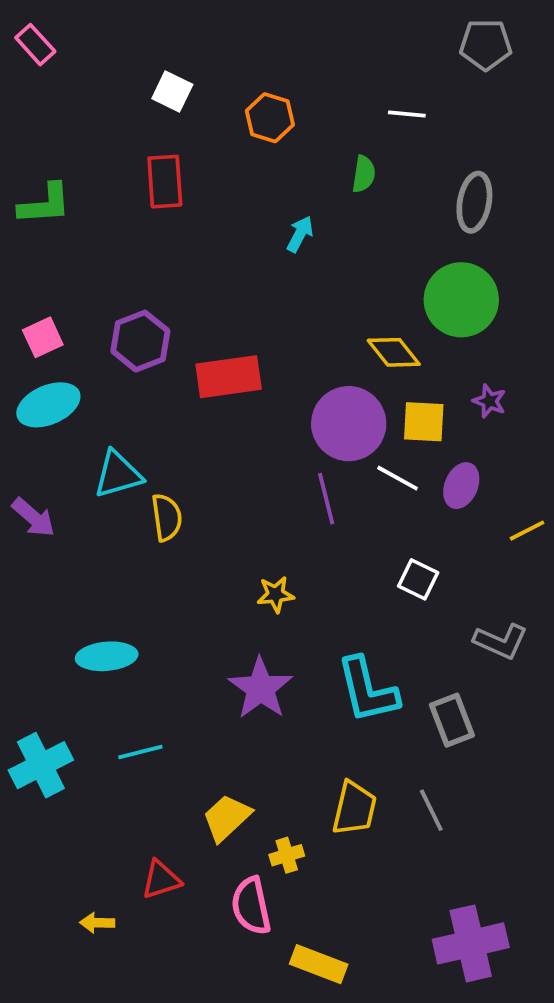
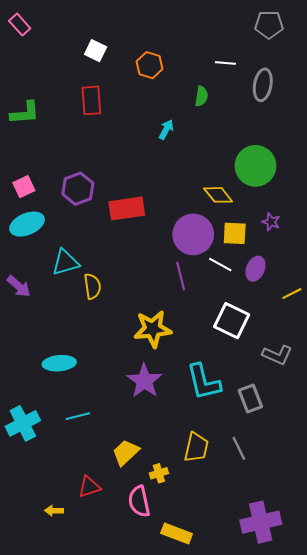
gray ellipse: (474, 202) -> (263, 85), moved
white square: (418, 579) -> (232, 321), size x1.6
yellow star: (275, 594) -> (153, 329), size x1.8

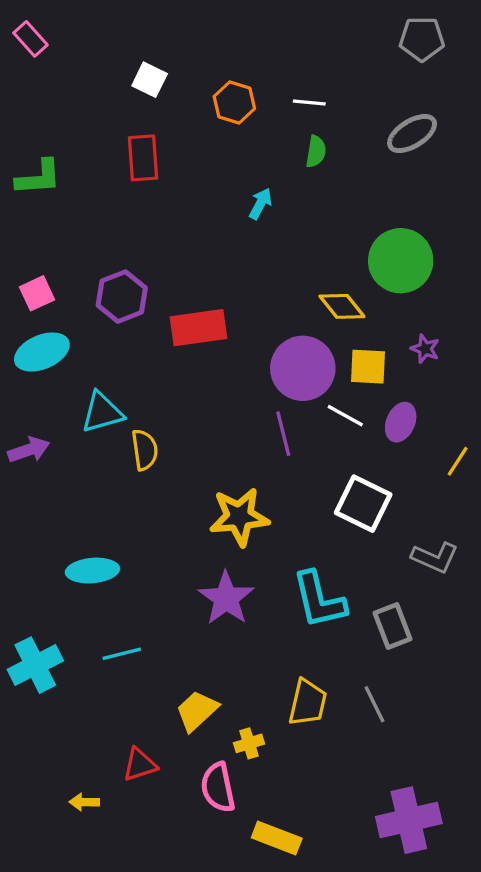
white line: (225, 63) -> (309, 103), moved
gray ellipse: (263, 85) -> (412, 134), turned 48
purple arrow: (19, 286) -> (29, 450), turned -60
yellow line: (292, 294) -> (458, 461), turned -30

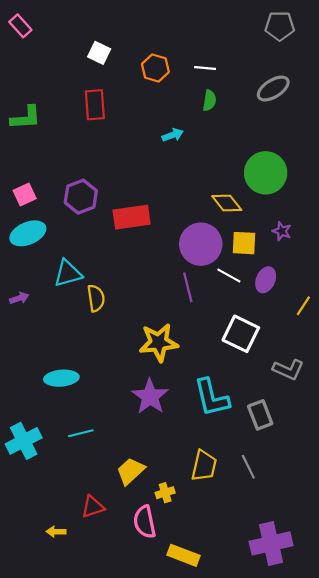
cyan arrow: (260, 204) -> (173, 135), turned 42
purple arrow: (29, 450) -> (19, 298), size x0.7

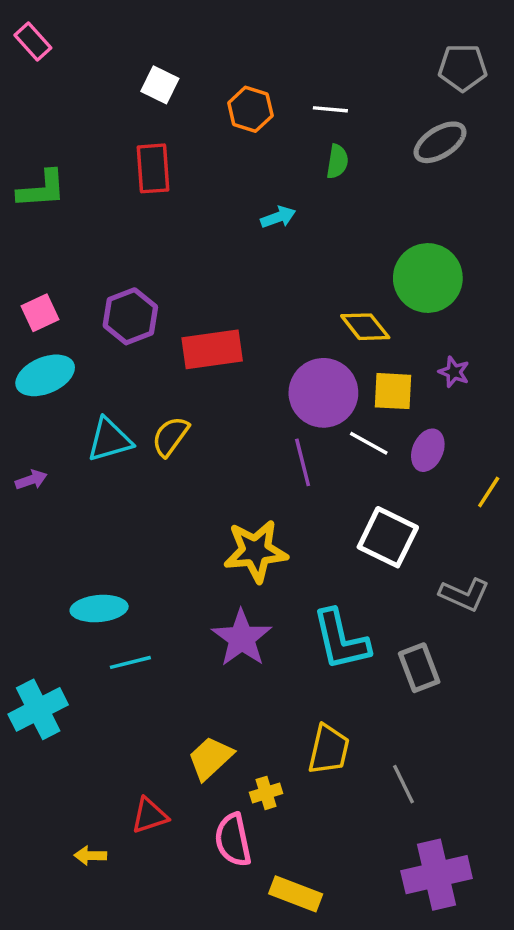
gray pentagon: (280, 26) -> (463, 68), moved
yellow semicircle: (96, 298) -> (170, 436), moved, turned -136
cyan line: (81, 433) -> (130, 662), moved
gray line: (248, 467) -> (403, 784), moved

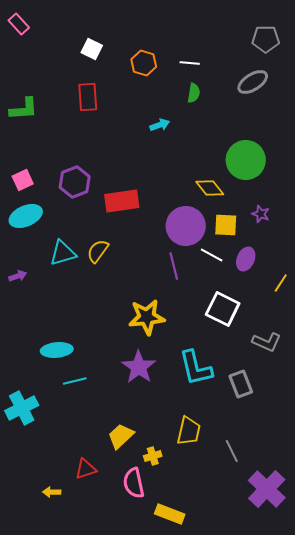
purple cross: (437, 875) -> (267, 489), moved, turned -33

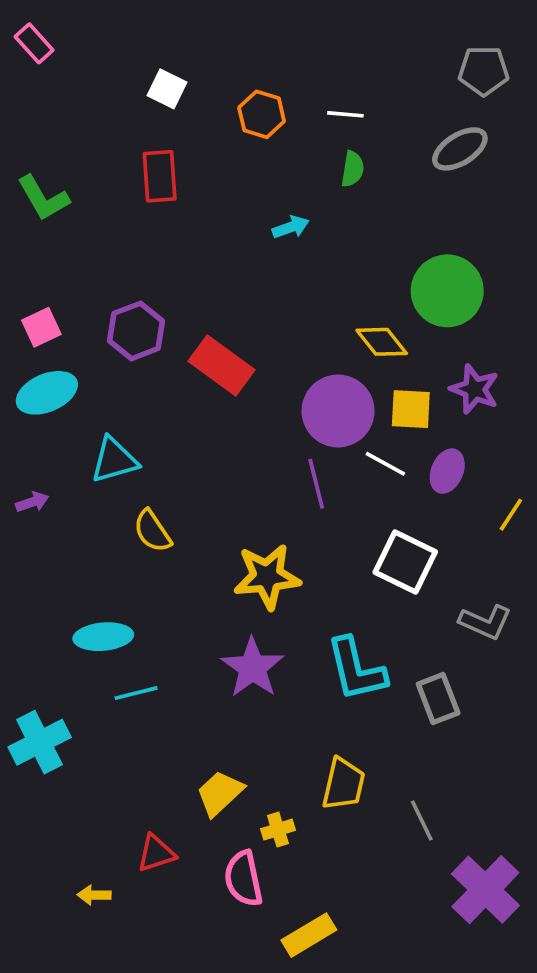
green L-shape: (24, 109) -> (43, 198), turned 64
red rectangle: (122, 201) -> (222, 365), turned 44
purple star: (261, 214) -> (475, 389), size x1.5
yellow semicircle: (98, 251) -> (152, 531), moved, turned -70
yellow rectangle: (170, 514) -> (309, 935), turned -52

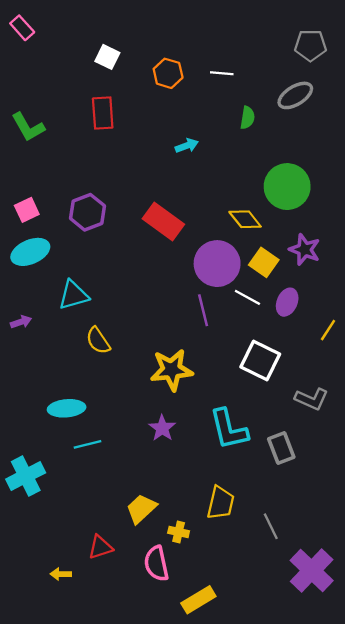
green semicircle: (353, 169) -> (247, 118), moved
red rectangle: (222, 365) -> (163, 222), moved
yellow square: (411, 409) -> (264, 262), turned 32
purple star: (252, 668) -> (162, 428), size x0.7
yellow cross: (278, 830) -> (179, 532), turned 30

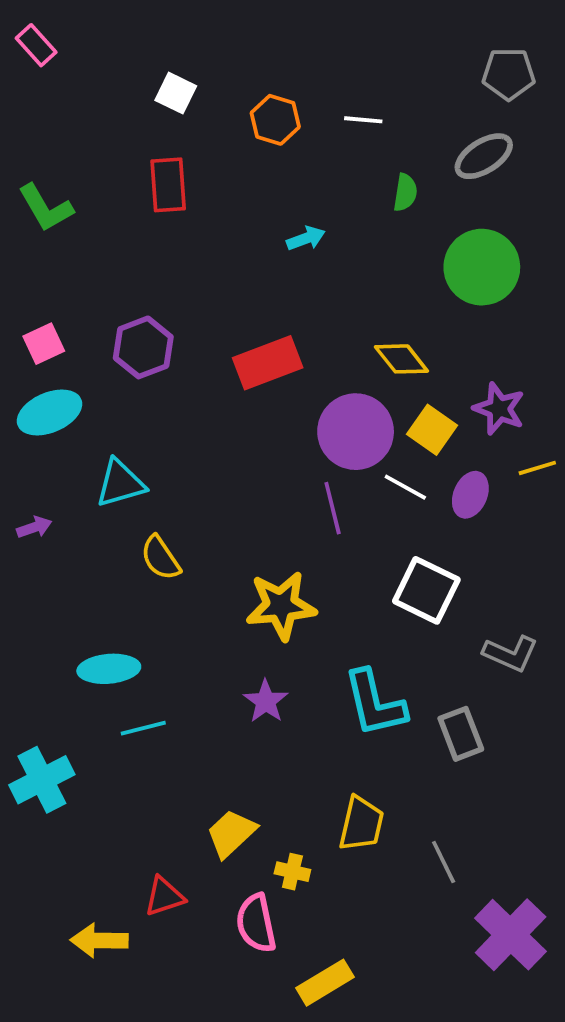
green circle: (287, 187) -> (482, 267), moved
red rectangle: (163, 222) -> (268, 363), turned -57
yellow line: (328, 330) -> (537, 468), moved, turned 40
yellow arrow: (61, 574) -> (99, 940), size x1.6

